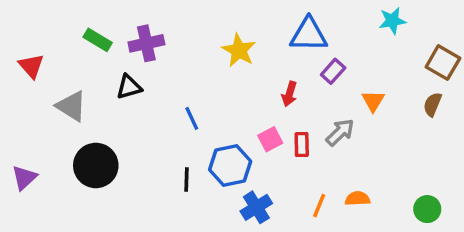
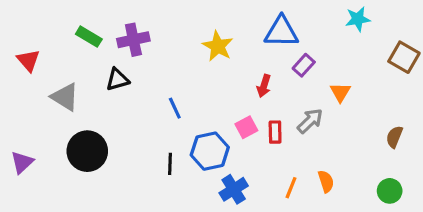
brown semicircle: (432, 104) -> (394, 137), moved
orange semicircle: (357, 199) -> (326, 181), turned 75

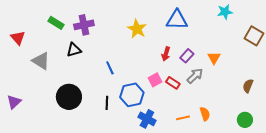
purple rectangle: (304, 65) -> (187, 56), moved
red rectangle: (275, 132) -> (173, 83), turned -56
black circle: (87, 151) -> (69, 97), moved
orange line: (291, 188) -> (183, 118), turned 56
blue cross: (234, 189) -> (147, 119), turned -30

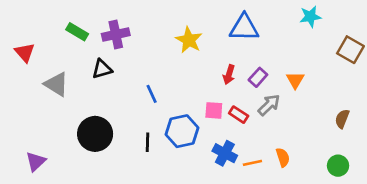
pink square: (155, 80) -> (214, 110), turned 32
purple triangle: (14, 102) -> (36, 162), moved
blue cross: (147, 119) -> (225, 153), moved

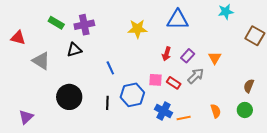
yellow star: (189, 40) -> (137, 29), turned -30
red triangle: (25, 52) -> (18, 38), turned -35
orange semicircle: (283, 157) -> (216, 111), moved
green circle: (338, 166) -> (245, 110), moved

